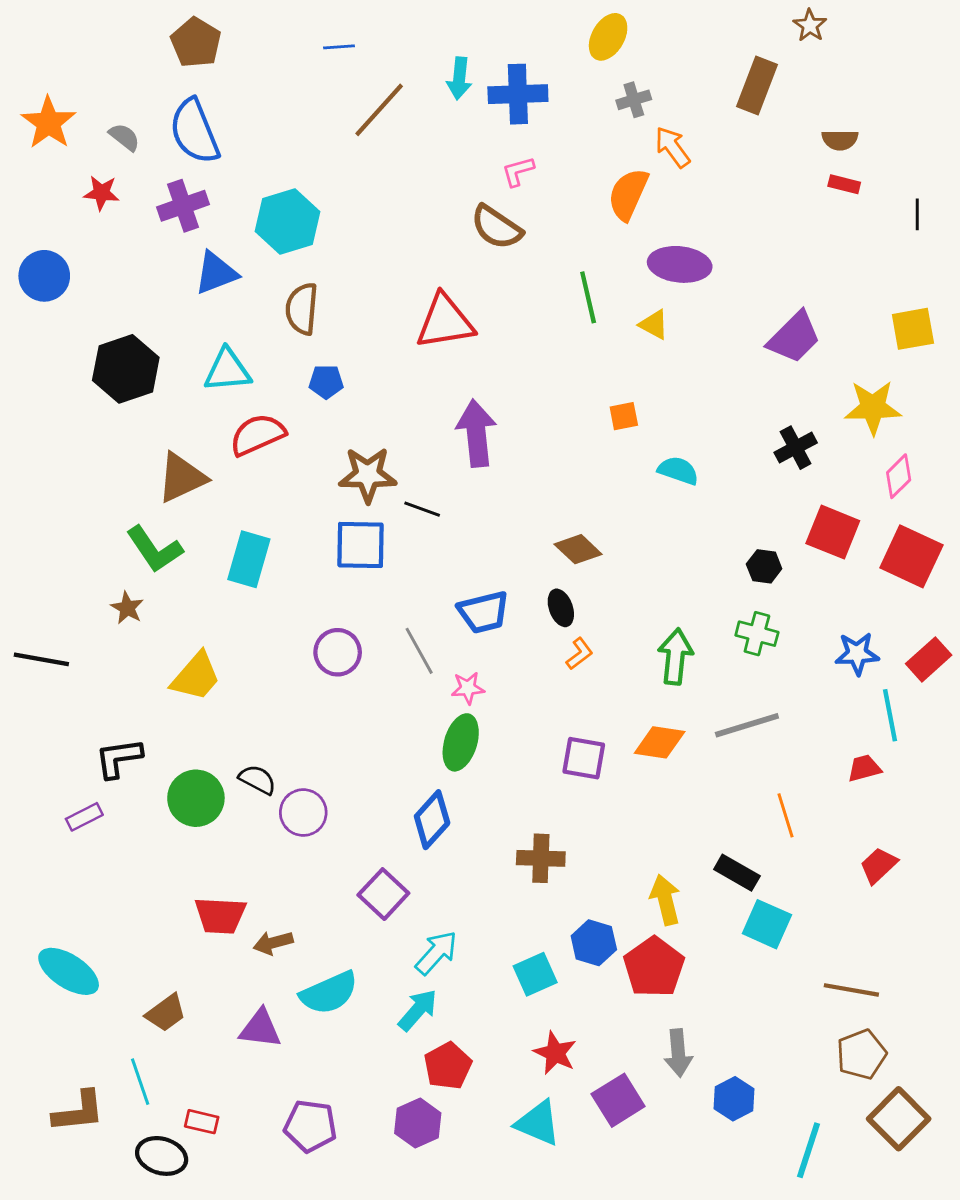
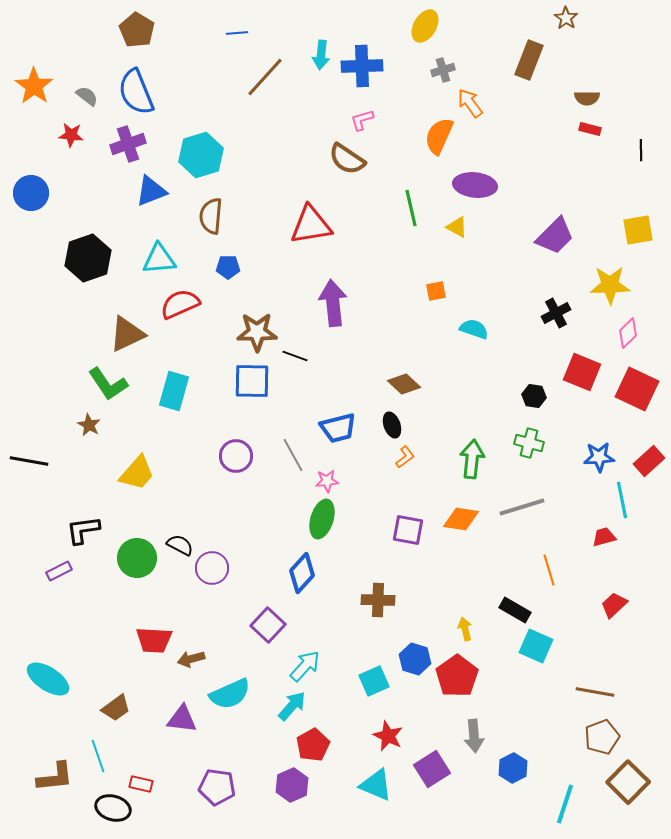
yellow arrow: (665, 900) -> (465, 629), size x0.7

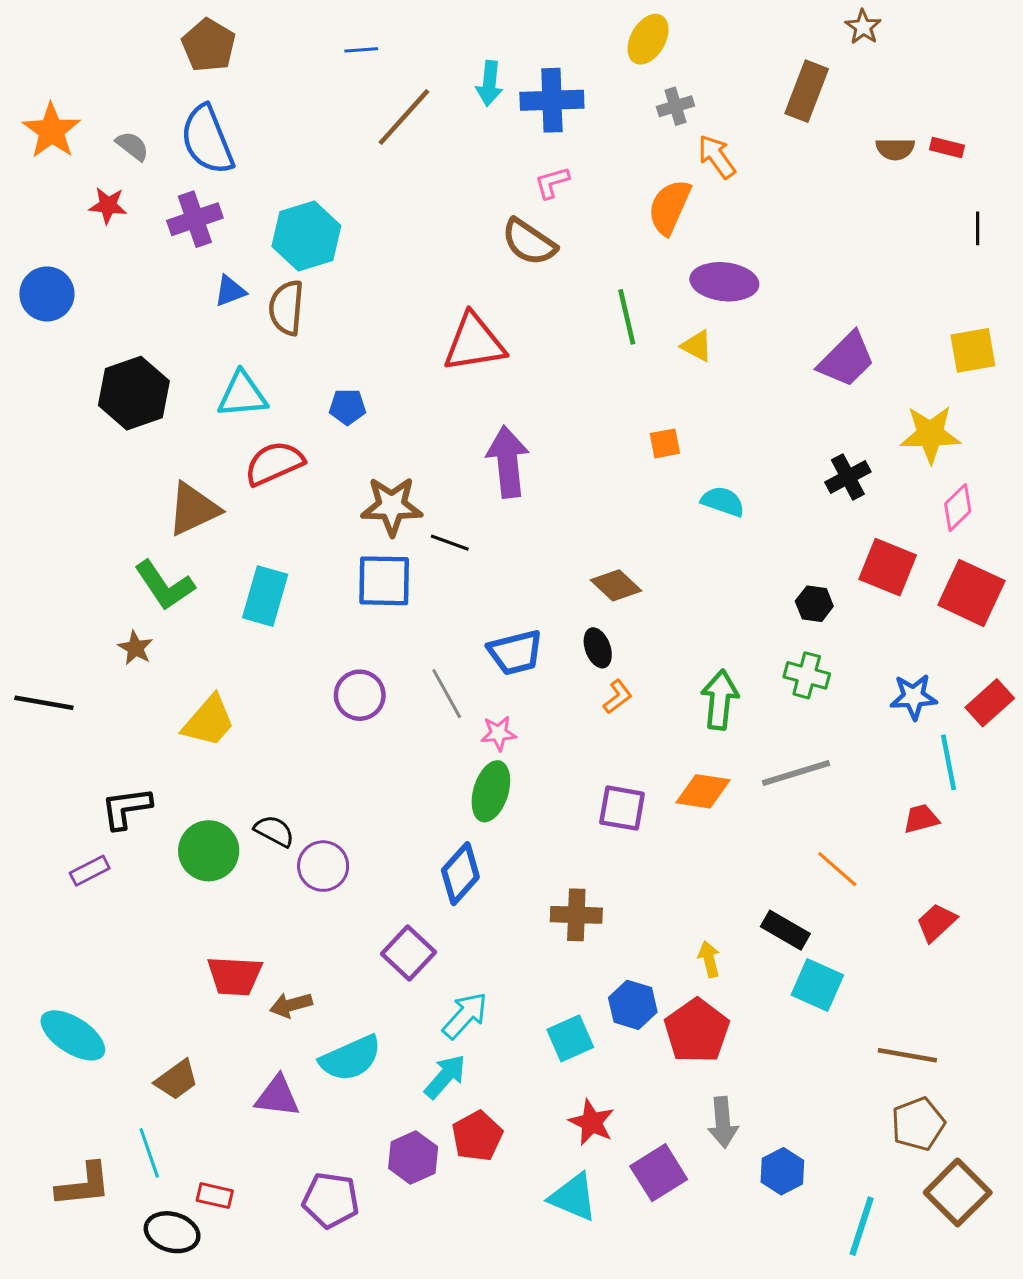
red rectangle: (590, 129) -> (947, 147), moved
blue triangle: (151, 191) -> (230, 291), size x0.7
brown semicircle: (211, 216) -> (286, 308), moved
orange line: (549, 570) -> (837, 869), turned -32
purple hexagon: (292, 785) -> (413, 1157), moved

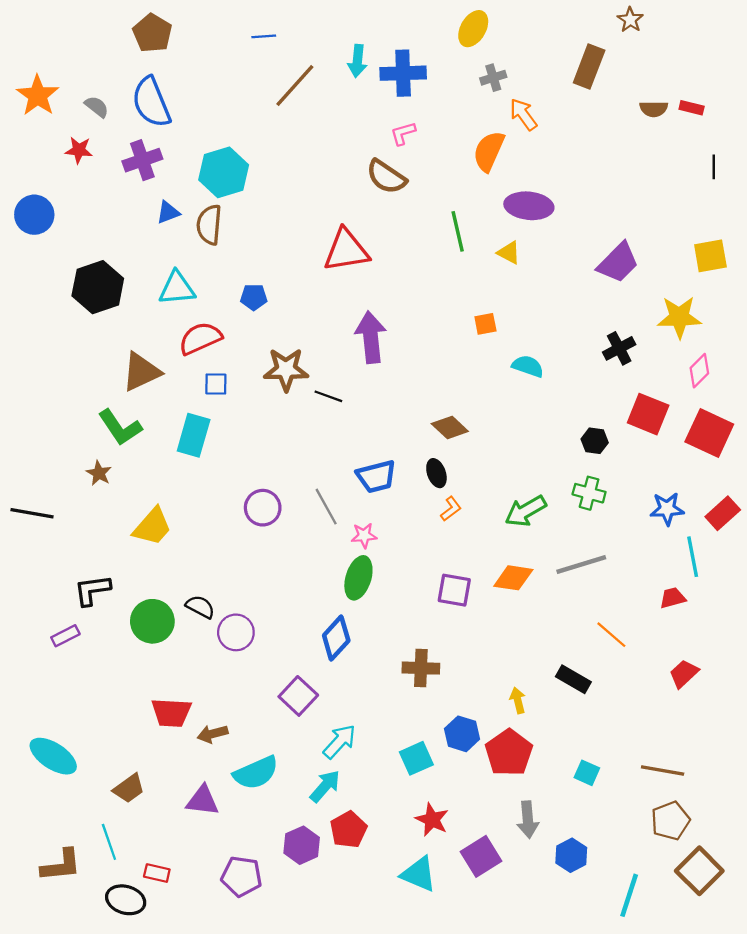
blue square: (384, 581) -> (216, 384), moved, size x0.6
green arrow: (720, 700) -> (526, 511), turned -126
cyan square: (817, 985) -> (587, 773), moved, size x0.7

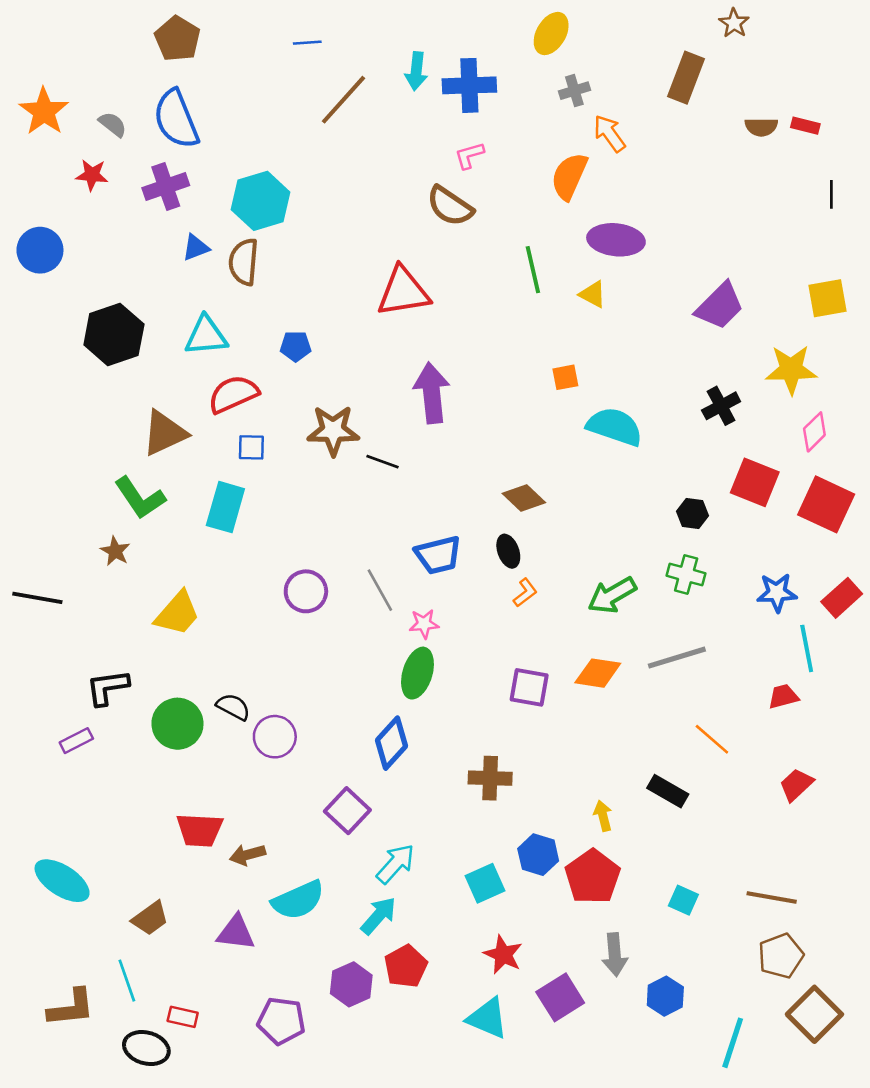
cyan semicircle: (528, 366) -> (615, 427), size x1.5

